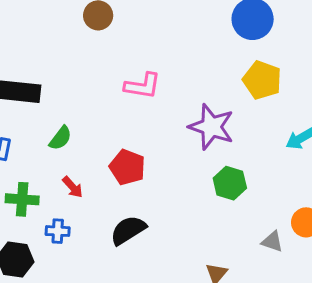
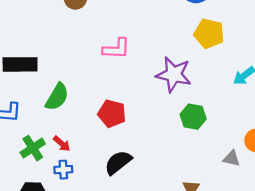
green semicircle: (60, 138) -> (57, 97), size x1.4
red arrow: (73, 187) -> (62, 144), moved
green cross: (22, 199) -> (33, 148), turned -30

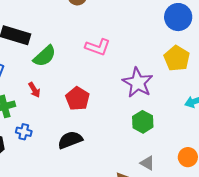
green semicircle: (57, 97) -> (45, 56), moved
red arrow: (62, 144) -> (34, 90), moved
gray triangle: (232, 158) -> (147, 163), moved

